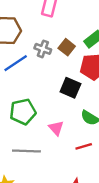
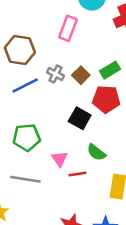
red line: (84, 146) -> (77, 174), moved

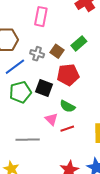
red pentagon: (106, 99) -> (68, 75), moved
black square: (80, 118) -> (44, 88), moved
green pentagon: (27, 137) -> (20, 92), moved
green semicircle: (96, 152) -> (67, 106), moved

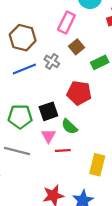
brown square: (57, 51) -> (77, 47), moved
black square: (44, 88) -> (48, 111), moved, turned 36
green pentagon: (20, 92) -> (20, 117), moved

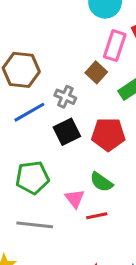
pink rectangle: (66, 23) -> (115, 46), moved
black square: (48, 111) -> (67, 132), moved

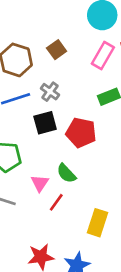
brown square: (96, 72) -> (57, 50), moved
red line: (97, 216) -> (56, 202), turned -54

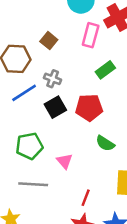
green semicircle: (66, 173) -> (105, 143), moved
red line: (56, 202) -> (86, 198), moved

